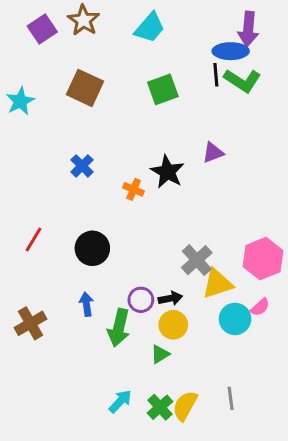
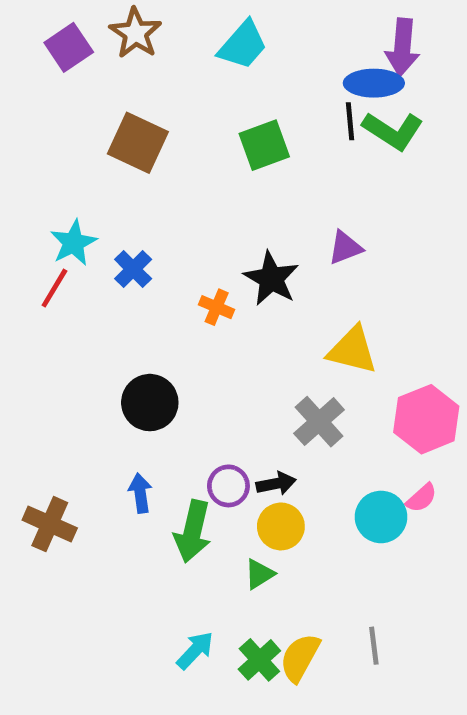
cyan star: (20, 101) -> (74, 243), moved
red line: (33, 239) -> (54, 288), moved
yellow triangle: (217, 284) -> (352, 350), moved, turned 32
brown cross: (31, 323) -> (50, 524), turned -36

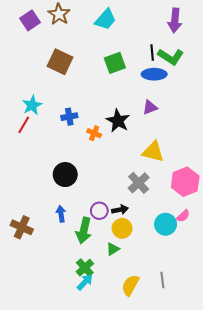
blue ellipse: (374, 83) -> (154, 74), moved
blue cross: (133, 269) -> (69, 117), moved, turned 35
green cross: (259, 660) -> (85, 268), moved

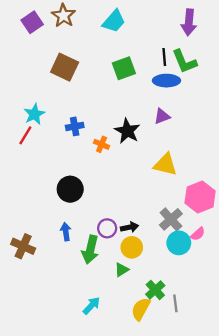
green L-shape: (171, 57) -> (184, 62), turned 35
gray cross: (139, 183) -> (171, 219), moved
green cross: (85, 268) -> (155, 290), moved

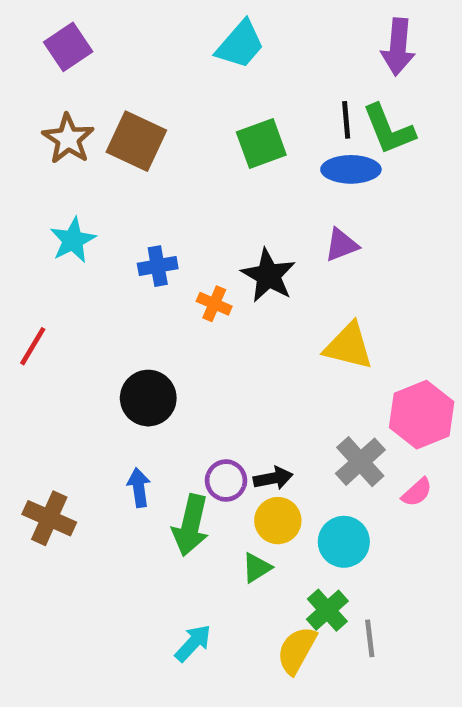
brown star: (63, 16) -> (68, 139), moved
red line: (25, 135) -> (33, 346), moved
cyan circle: (179, 243) -> (344, 542), moved

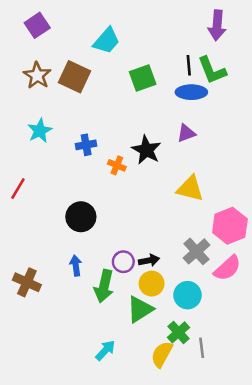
cyan trapezoid: (240, 44) -> (107, 41), moved
pink semicircle: (417, 492) -> (227, 268), size x1.6
green triangle: (257, 568) -> (140, 309), size x1.6

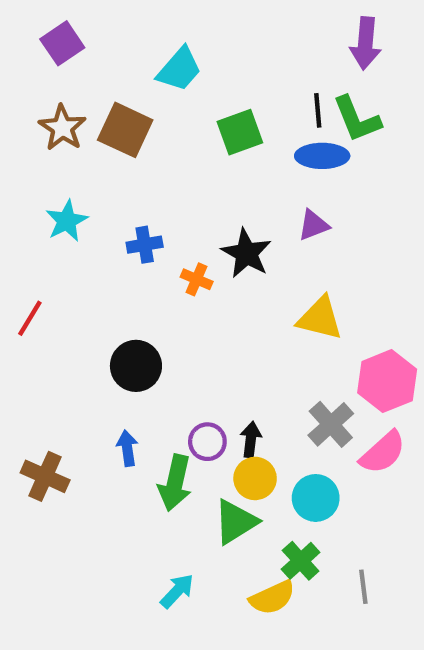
black arrow: (149, 260) -> (251, 440), turned -72
gray line: (202, 348) -> (363, 587), moved
yellow semicircle: (162, 354) -> (272, 598), turned -144

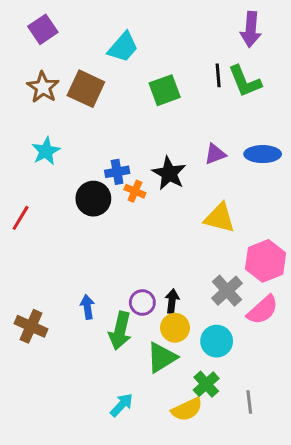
blue ellipse: (322, 156) -> (263, 154), moved
blue cross: (145, 245) -> (117, 172), moved
black circle: (136, 366) -> (93, 199), moved

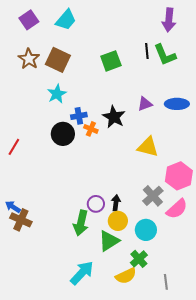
cyan trapezoid: (123, 47) -> (66, 20), moved
cyan star: (46, 151) -> (57, 94), moved
blue arrow: (87, 307) -> (13, 207), moved, turned -49
gray line: (249, 402) -> (166, 282), moved
cyan arrow: (122, 405) -> (82, 273), size x1.5

